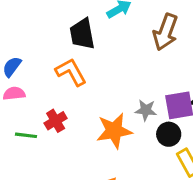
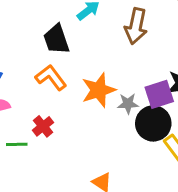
orange star: (114, 131) -> (99, 90), moved
black circle: (169, 134) -> (153, 123), size x1.5

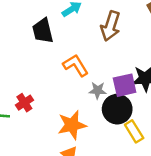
orange L-shape: (51, 78) -> (76, 65), moved
orange star: (99, 90) -> (72, 125), moved

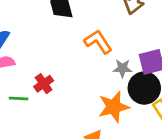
orange star: (72, 125) -> (114, 107), moved

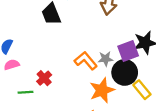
orange L-shape: (98, 42) -> (86, 61), moved

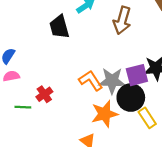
gray star: (106, 59) -> (112, 81), size x1.6

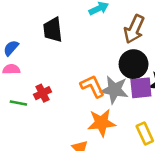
black trapezoid: (59, 27) -> (53, 30), moved
black circle: (131, 98) -> (134, 64), moved

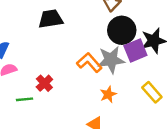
black trapezoid: (53, 30) -> (51, 19), moved, turned 105
orange star: (102, 123) -> (108, 94), size x0.6

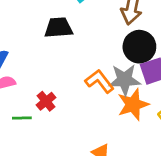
orange star: (108, 94) -> (133, 104), moved, size x1.6

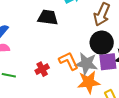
red cross: (46, 101) -> (42, 69), moved

